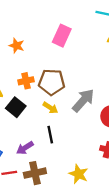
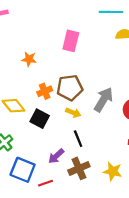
brown cross: (35, 173) -> (79, 168), moved

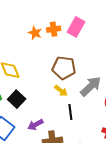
orange cross: (45, 91) -> (54, 29), moved
black square: (40, 119) -> (17, 99), moved
black line: (78, 139) -> (70, 112), moved

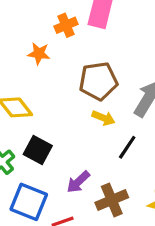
orange star: (35, 33) -> (39, 54), moved
black line: (70, 112) -> (127, 147), turned 56

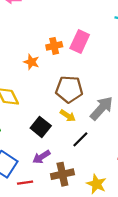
black square: (38, 150) -> (41, 127), moved

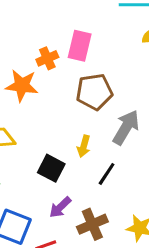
orange star: (31, 62) -> (22, 85), size x1.5
brown pentagon: (69, 89) -> (94, 92), moved
yellow arrow: (68, 116) -> (84, 146), turned 84

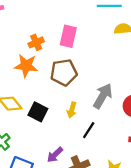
orange cross: (47, 58) -> (36, 42), moved
brown pentagon: (94, 92) -> (64, 72), moved
black square: (51, 168) -> (38, 112), moved

